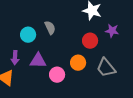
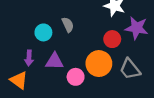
purple star: (112, 31) -> (137, 28), size x1.5
orange circle: (78, 63) -> (99, 64), size x1.5

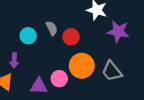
red circle: (112, 39) -> (71, 37), moved
purple triangle: (54, 61) -> (39, 86), moved

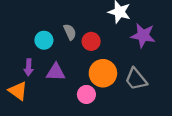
pink circle: (59, 79) -> (86, 94), moved
purple triangle: (39, 86) -> (56, 72), moved

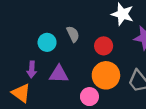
red circle: (91, 41) -> (104, 46), moved

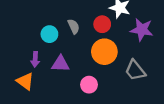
red circle: (104, 46) -> (102, 24), moved
orange circle: (106, 75) -> (104, 52), moved

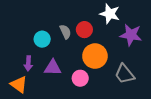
red circle: (102, 24) -> (84, 30), moved
pink circle: (89, 85) -> (80, 78), moved

